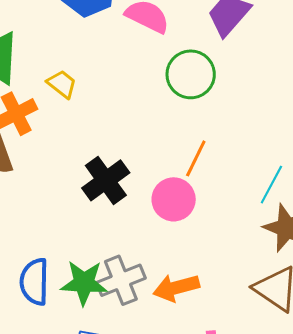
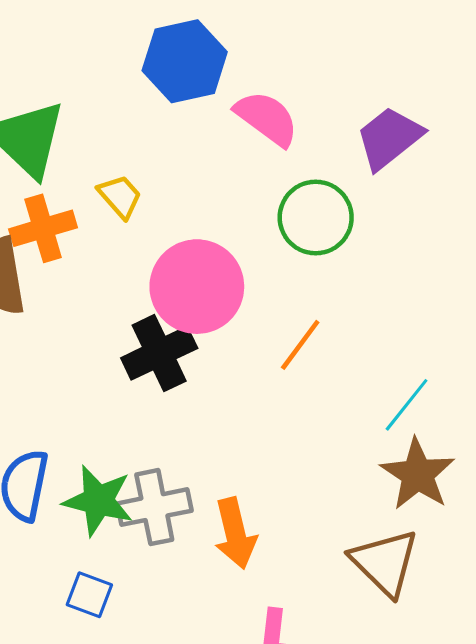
pink circle: (174, 199) -> (197, 287), moved, size x1.4
orange arrow: (176, 288) -> (235, 533), turned -99

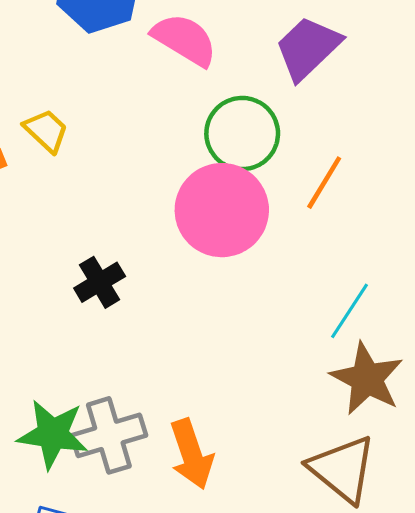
pink circle: (197, 287) -> (222, 210), moved
orange line: (300, 345) -> (324, 183), moved
black cross: (159, 353) -> (100, 282), size x0.7

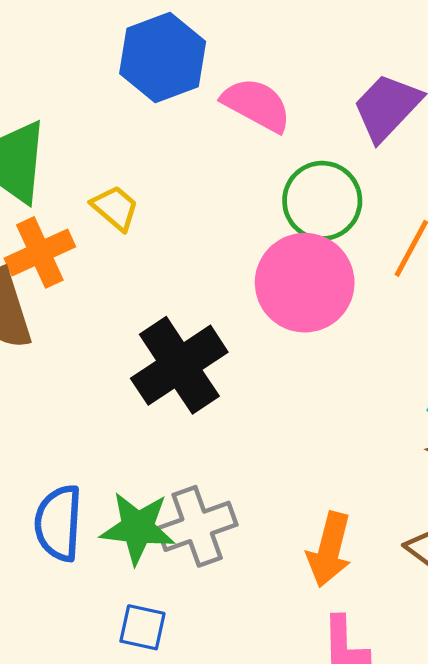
black cross: (100, 282) -> (179, 365), size x1.8
orange arrow: (191, 454) -> (329, 550), moved, turned 36

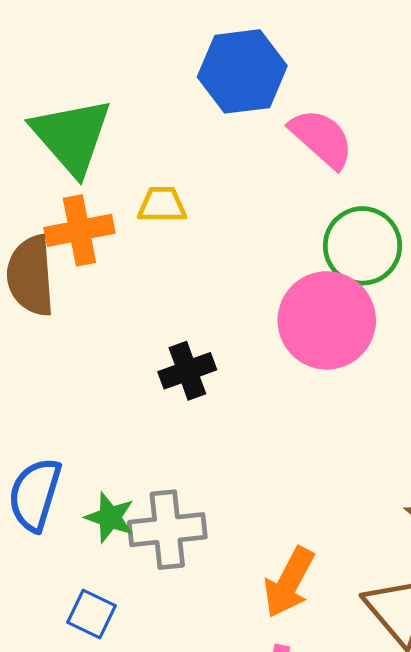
yellow trapezoid: (115, 208) -> (162, 205), turned -54
black cross: (179, 365) -> (187, 371), size x0.6
green star: (138, 528) -> (110, 517), size x0.7

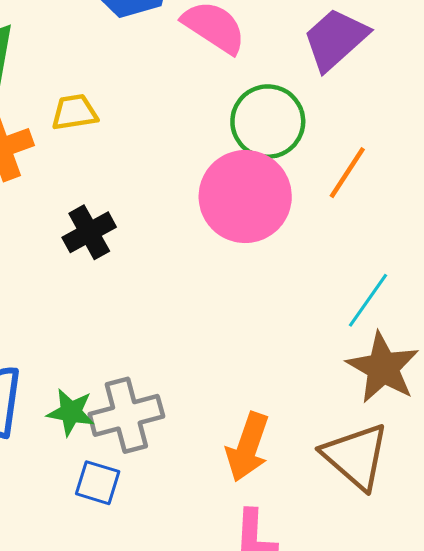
black cross: (187, 371) -> (89, 232), moved
blue square: (92, 614) -> (98, 483), moved

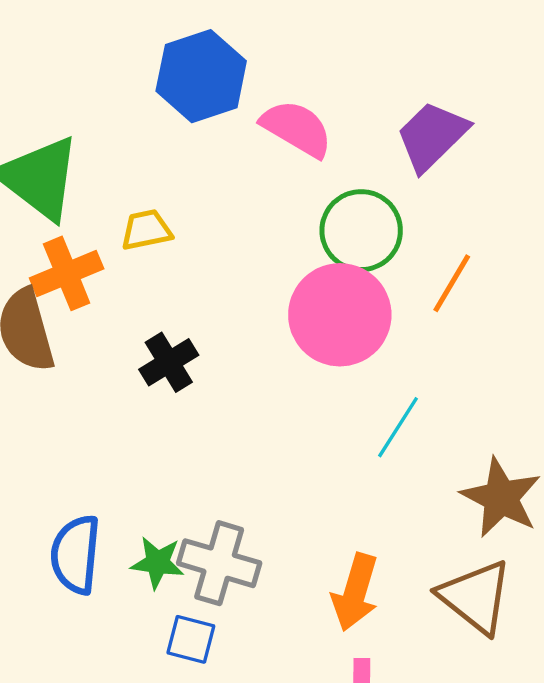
cyan line: (368, 300) -> (398, 427), moved
gray cross: (126, 415) -> (219, 563), turned 34

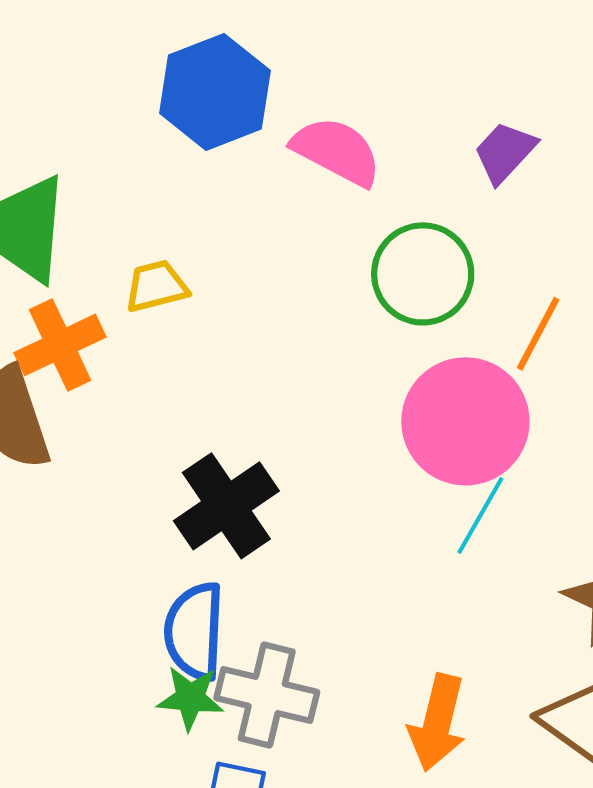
purple trapezoid: (432, 136) -> (505, 152), size x0.7
pink circle: (340, 315) -> (465, 421), moved
black cross: (169, 362) -> (226, 506), moved, size x1.4
blue semicircle: (76, 554) -> (194, 631), moved

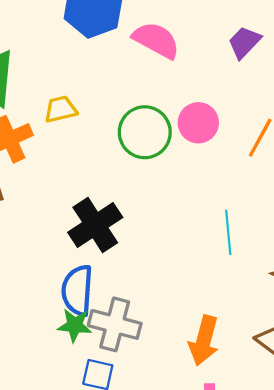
green circle: (423, 274) -> (145, 132), moved
pink circle: (465, 421) -> (198, 123), moved, size x0.6
cyan line: (480, 515) -> (228, 232), turned -36

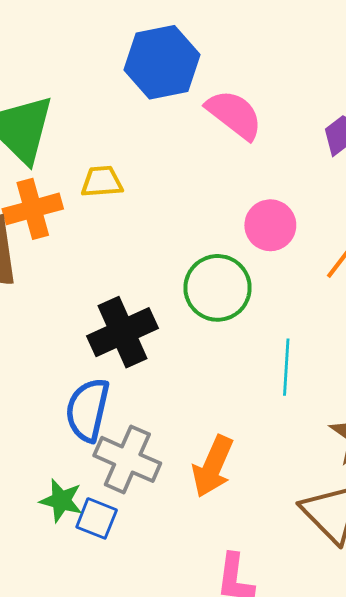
green circle: (145, 132) -> (218, 288), moved
green star: (75, 325) -> (61, 501), moved
orange arrow: (204, 341) -> (213, 466), moved

